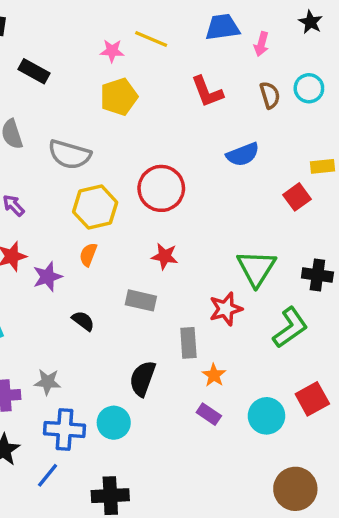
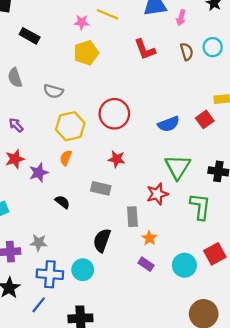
gray semicircle: (70, 154) -> (53, 91), size x0.7
blue semicircle: (243, 154) -> (169, 124), moved
green L-shape: (290, 328) -> (200, 206), turned -48

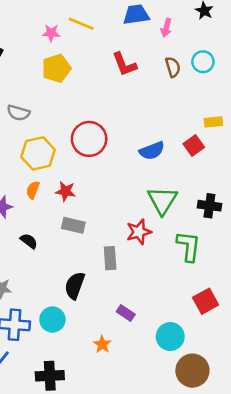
red star: (117, 159) -> (66, 191), moved
orange star: (149, 238) -> (102, 344), moved
cyan circle: (184, 265) -> (170, 337), moved

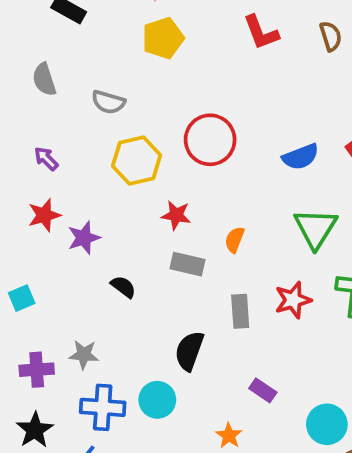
orange semicircle: (33, 190) -> (235, 240), moved
red star: (139, 232) -> (293, 300), moved

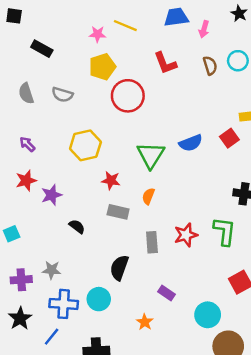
gray semicircle: (108, 102) -> (62, 95), moved
red circle: (210, 140) -> (128, 96), moved
green triangle: (316, 228) -> (151, 155), moved

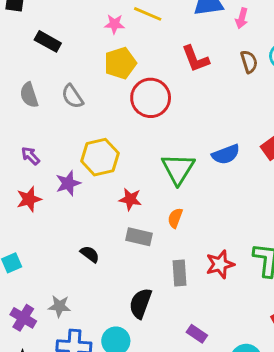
gray semicircle: (62, 95) -> (72, 96), turned 40
purple star: (52, 195) -> (68, 183), moved
purple cross: (21, 280) -> (23, 318), turned 35

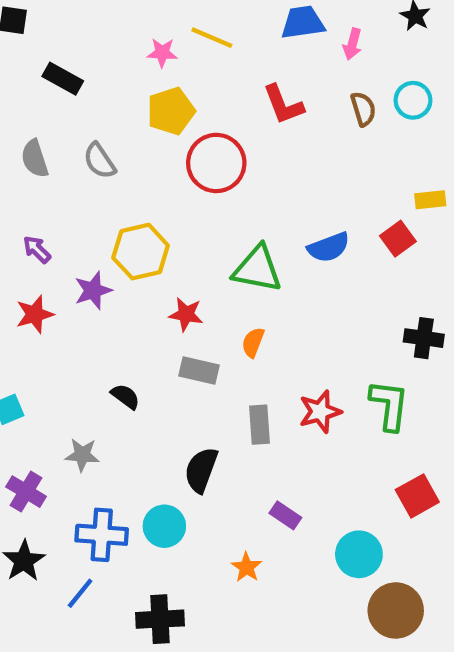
green triangle: (178, 169) -> (257, 269), turned -51
gray star: (59, 306) -> (82, 455), moved

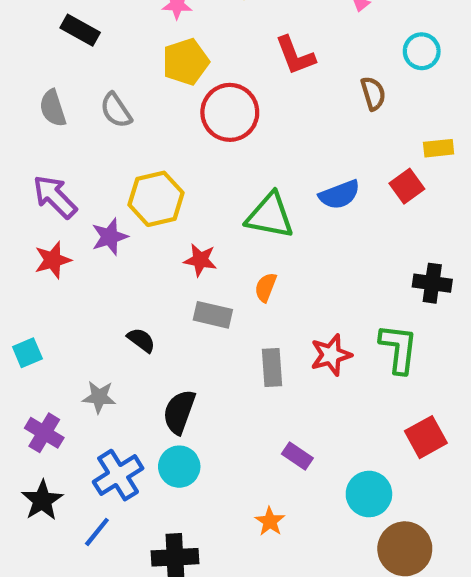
brown semicircle: (363, 109) -> (373, 93), moved
purple arrow: (37, 249) -> (55, 197), size x1.6
black semicircle: (201, 470) -> (179, 412), moved
blue cross: (102, 535) -> (118, 475), turned -36
orange star: (247, 567) -> (270, 521), moved

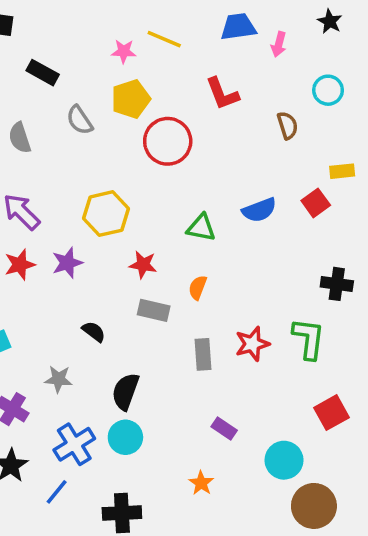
gray semicircle: (116, 110) -> (80, 120), moved
green triangle: (270, 216) -> (201, 228), size x0.7
purple star: (110, 237) -> (67, 263), moved

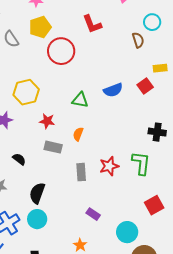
brown semicircle: (288, 125) -> (138, 40), moved

